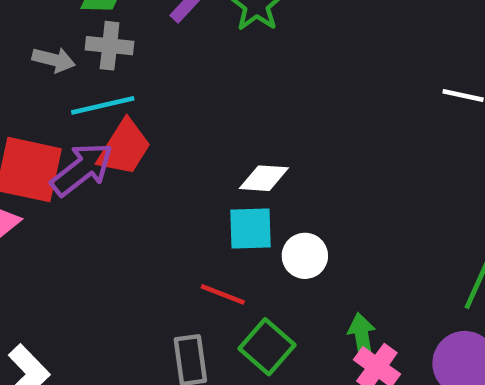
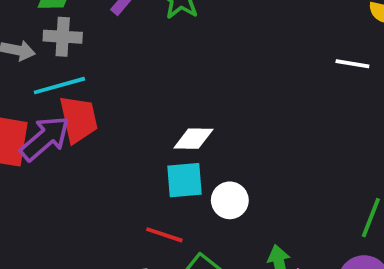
red trapezoid: (124, 148) -> (79, 119), turned -42

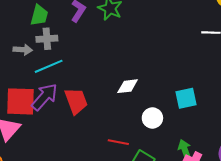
red trapezoid: (79, 119) -> (76, 101), moved
cyan square: (184, 180) -> (186, 98), moved

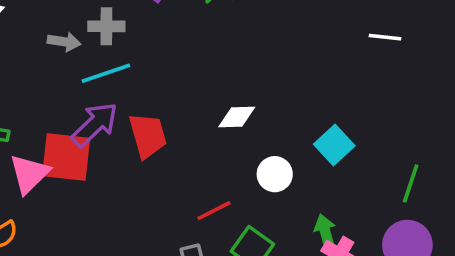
cyan square: (186, 98) -> (334, 145), turned -35
red square: (20, 101) -> (66, 157), moved
red line: (118, 142) -> (214, 211), turned -42

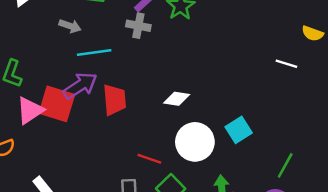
gray cross: (106, 26) -> (138, 26), moved
white circle: (275, 174) -> (195, 142), size x1.6
red line: (214, 211) -> (149, 159), turned 35

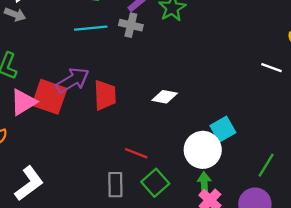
gray arrow: (70, 26) -> (15, 14), moved
cyan line: (94, 53) -> (91, 28), moved
white circle: (195, 142) -> (203, 150), moved

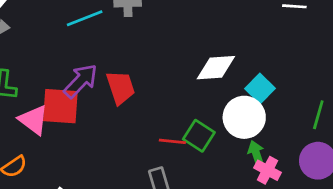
white diamond: (165, 97) -> (216, 68), moved, size x1.4
pink triangle: (23, 102) -> (33, 120), turned -36
green square: (155, 183) -> (199, 136), moved

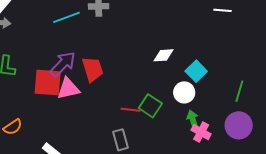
white diamond: (216, 68) -> (164, 55), size x0.7
white circle: (244, 117) -> (184, 92), size x0.7
pink triangle: (33, 120) -> (68, 89), moved, turned -50

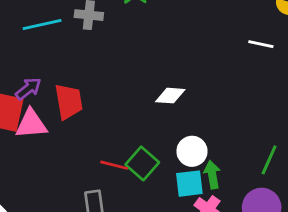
purple arrow: (63, 64) -> (28, 89), size x0.7
cyan square: (196, 71) -> (189, 184), moved, turned 30
green arrow: (193, 120) -> (212, 175), moved

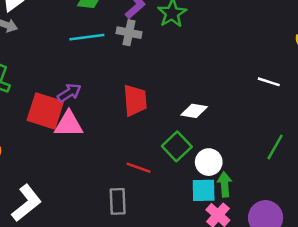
white line: (261, 44) -> (269, 82), moved
red trapezoid: (69, 102) -> (135, 100), moved
green line: (269, 160) -> (275, 147), moved
green square: (142, 163) -> (177, 146), moved

